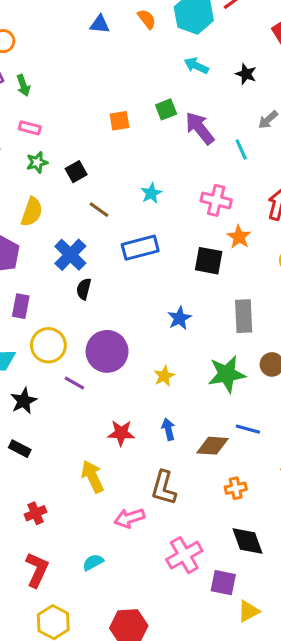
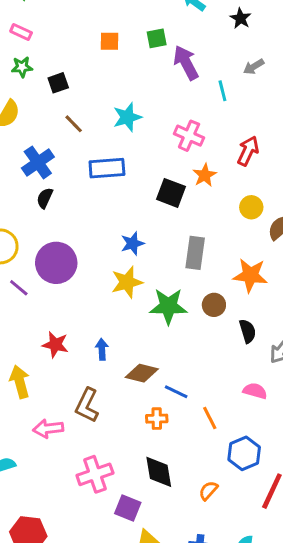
cyan star: (151, 193) -> (127, 117), size x1.4
yellow star: (164, 376) -> (127, 282), moved, size x1.5
blue line: (248, 429) -> (176, 392), moved

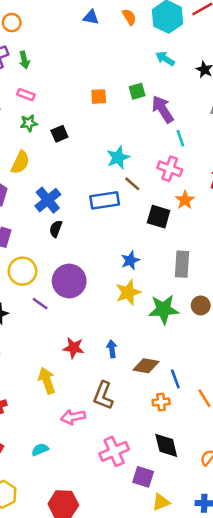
cyan line: (222, 91) -> (180, 138), moved
brown line: (74, 124) -> (132, 184), moved
blue line: (176, 392) -> (175, 379), turned 48

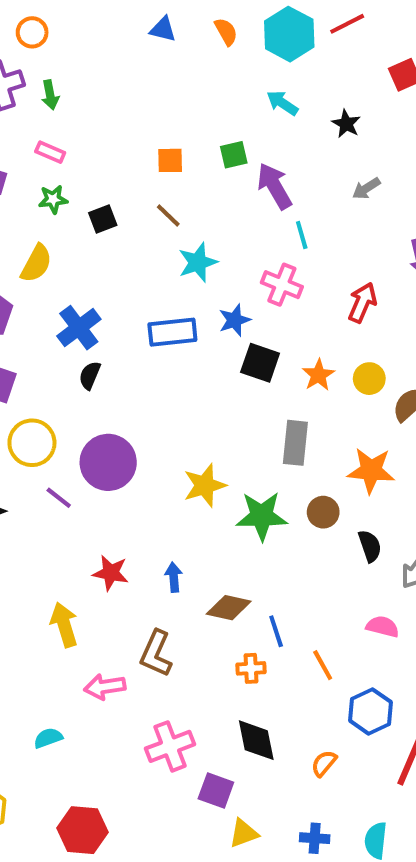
brown line: (132, 184) -> (168, 215), moved
orange star: (185, 200) -> (318, 375), moved
blue star: (130, 260) -> (234, 320), moved

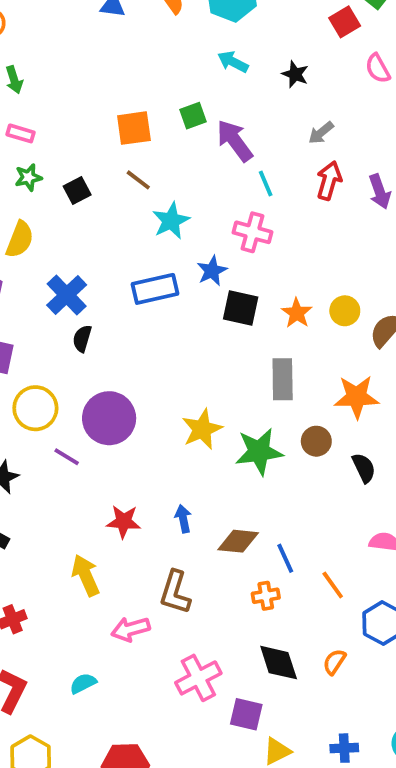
orange square: (170, 160) -> (134, 128), size x1.4
red arrow: (362, 303) -> (329, 181), moved
orange semicircle: (324, 763) -> (334, 662), moved

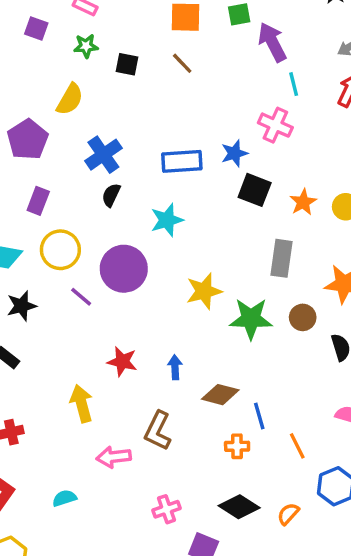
black square: (77, 190) -> (127, 64), turned 30
cyan star: (171, 221) -> (167, 220), moved
black diamond: (279, 663) -> (239, 507), turned -48
pink cross: (198, 678) -> (166, 509), size x0.7

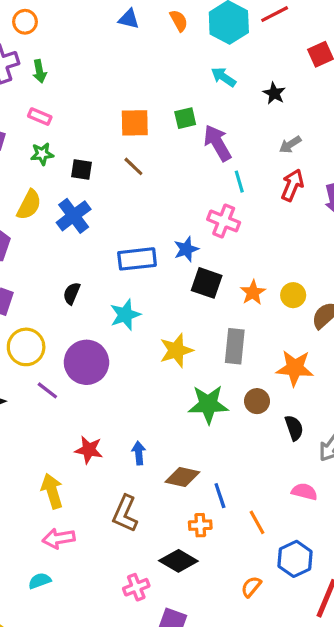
blue cross: (103, 155) -> (74, 216), moved
yellow star: (204, 291) -> (176, 350), moved
pink arrow: (114, 457) -> (59, 538), moved
black diamond: (239, 507) -> (178, 561), moved

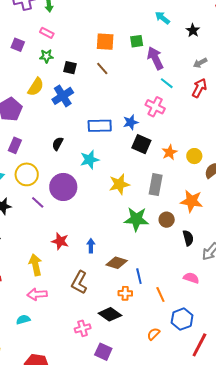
cyan line: (239, 182) -> (167, 83), turned -40

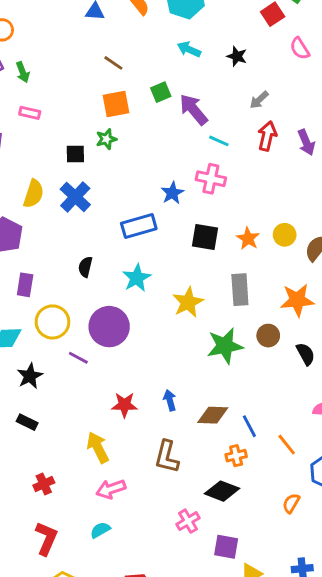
green star: (46, 56) -> (106, 139), moved
brown line: (102, 68) -> (113, 63), moved
blue star: (131, 122) -> (172, 193), moved

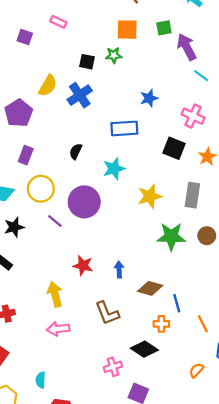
pink cross: (211, 179) -> (193, 116), moved
blue star: (172, 193) -> (149, 98), moved
brown L-shape: (167, 457) -> (107, 313), turned -48
cyan semicircle: (100, 530) -> (41, 380), moved, turned -70

